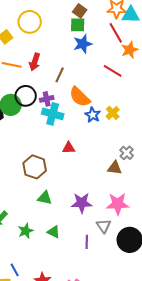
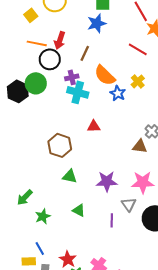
blue star: (83, 44) -> (97, 23), moved
black circle: (26, 96) -> (50, 59), moved
yellow cross: (113, 113) -> (138, 81), moved
green star: (26, 231) -> (43, 216), moved

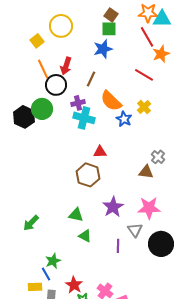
orange line: (37, 43) -> (43, 69), turned 54
brown hexagon: (60, 145) -> (88, 175), moved
green triangle: (70, 176) -> (76, 215), moved
purple star: (107, 181) -> (113, 207), turned -30
green star: (43, 216) -> (53, 261), moved

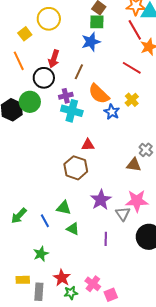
orange line: (43, 69) -> (19, 61), moved
gray triangle: (135, 230) -> (123, 214), moved
blue line: (46, 274) -> (45, 221), moved

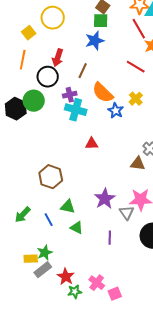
orange line: (19, 61) -> (23, 60), turned 36
brown hexagon: (76, 168) -> (51, 177), moved
yellow rectangle: (23, 280) -> (31, 259), moved
gray rectangle: (39, 292) -> (43, 270), moved, turned 48

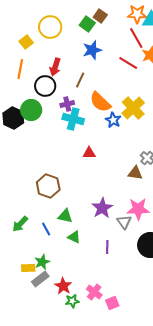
green square: (101, 21) -> (87, 24), moved, turned 35
red line: (136, 67) -> (128, 63), moved
yellow cross: (136, 99) -> (133, 108), size x1.6

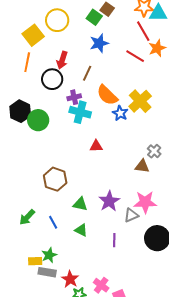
yellow square: (26, 42) -> (33, 35), size x1.5
green circle: (31, 110) -> (38, 120), moved
green triangle: (65, 216) -> (80, 204), moved
gray triangle: (124, 222) -> (131, 215), turned 42
gray rectangle: (40, 279) -> (47, 272), turned 48

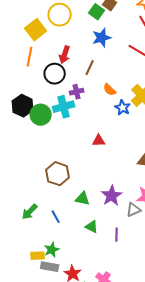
orange semicircle: (107, 95) -> (110, 90), size x0.6
cyan cross: (80, 112) -> (64, 107), moved, turned -30
green triangle: (81, 230) -> (92, 227), moved

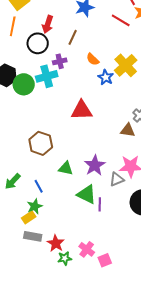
red triangle: (99, 141) -> (82, 110), size x1.6
green triangle: (92, 227) -> (87, 194), moved, size x1.5
green star: (52, 250) -> (35, 206), moved
yellow rectangle: (38, 256) -> (29, 217), moved, turned -32

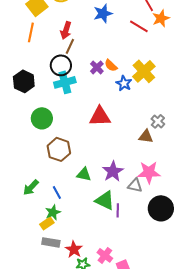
brown line: (73, 37) -> (70, 46), moved
black circle: (38, 43) -> (61, 65), moved
purple cross: (60, 61) -> (97, 67), moved, turned -32
green circle: (24, 84) -> (42, 118), moved
gray triangle: (117, 179) -> (135, 185), turned 35

